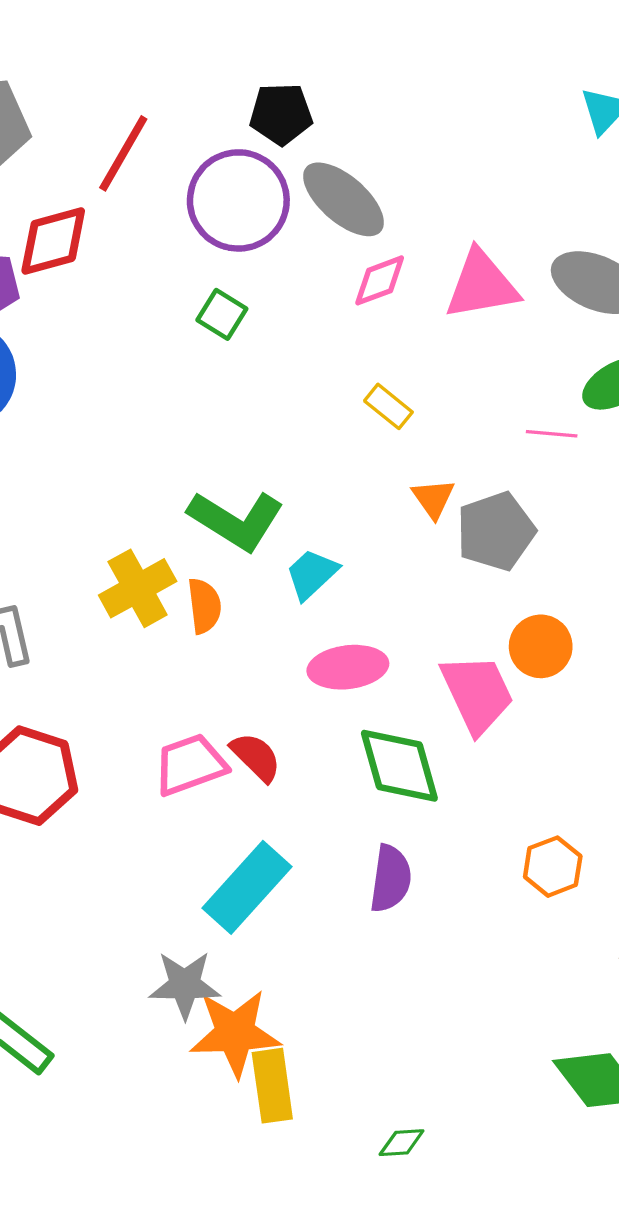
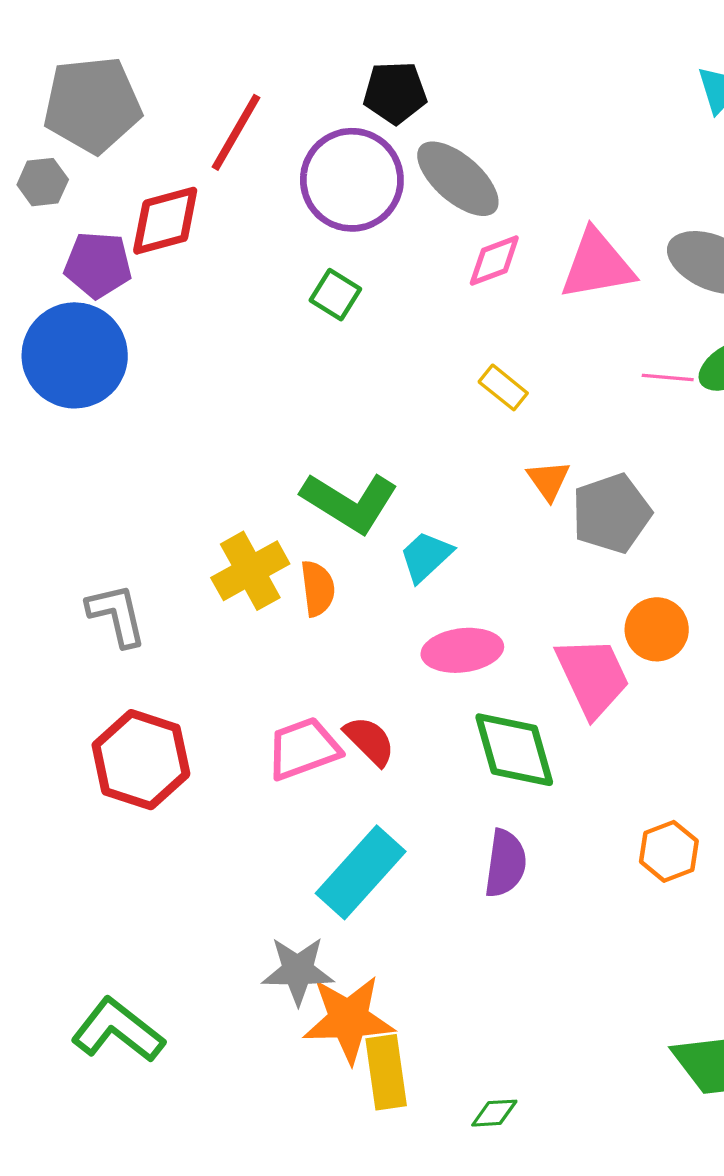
pink line: (552, 434) -> (668, 378), moved
green diamond: (402, 1143) -> (494, 1113), moved

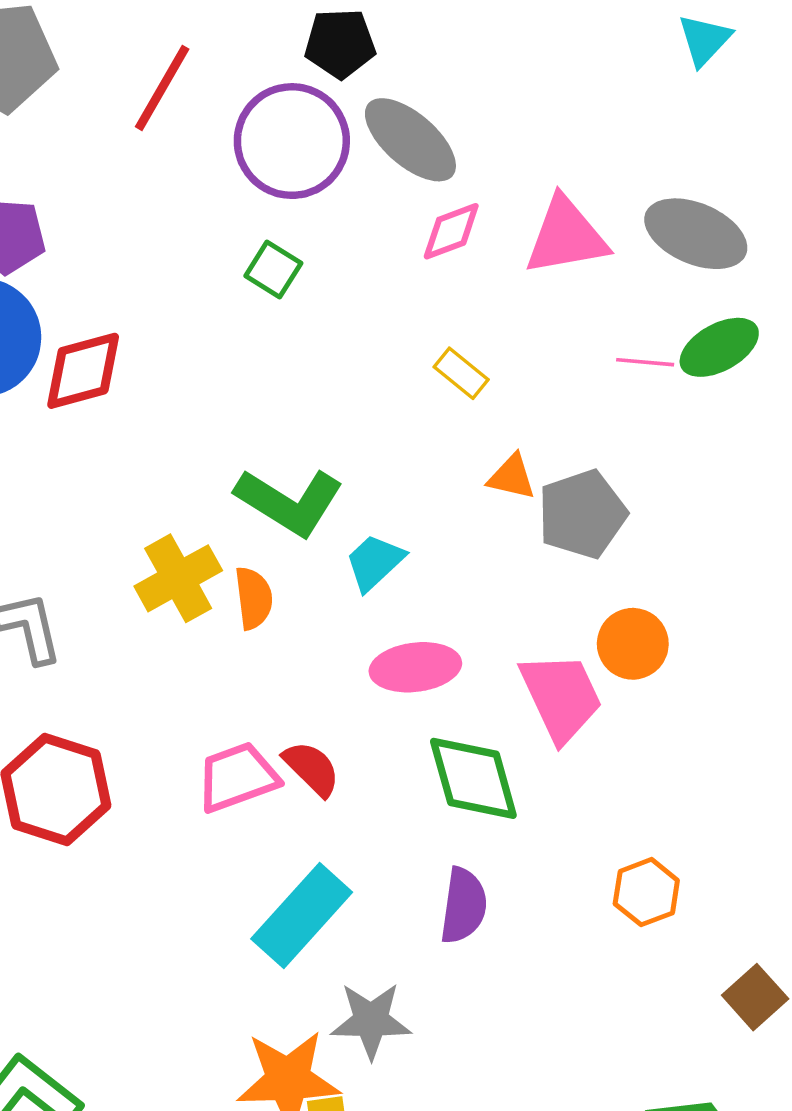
red diamond: (165, 221) -> (83, 371), moved
orange triangle: (548, 480) -> (512, 477), turned -42
gray star: (298, 971) -> (371, 1021), moved

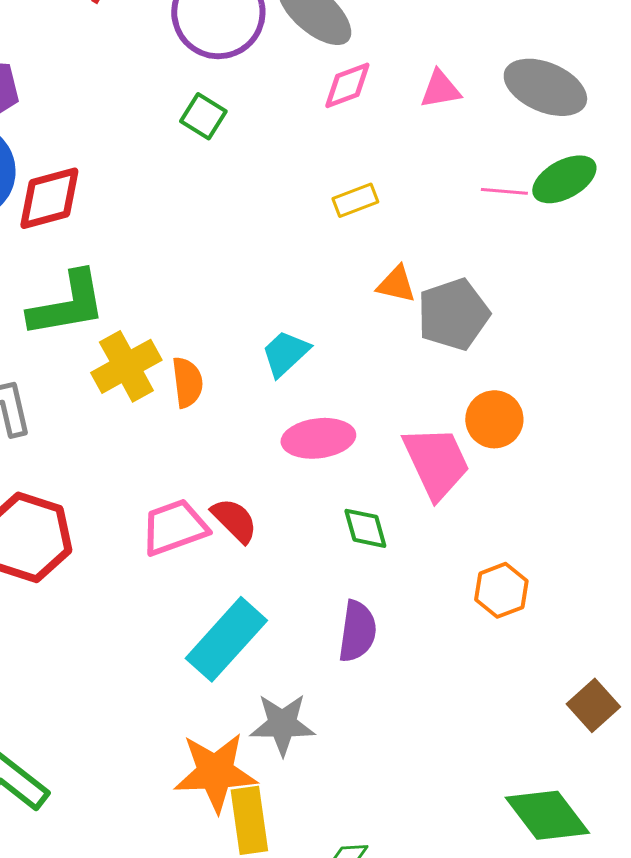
pink triangle: (566, 236) -> (440, 89), size x0.6
yellow rectangle: (461, 373) -> (355, 200), turned -60
green L-shape: (289, 502) -> (67, 304), moved, turned -42
green diamond: (473, 778) -> (365, 528), size x0.6
orange hexagon: (646, 892) -> (501, 590), moved

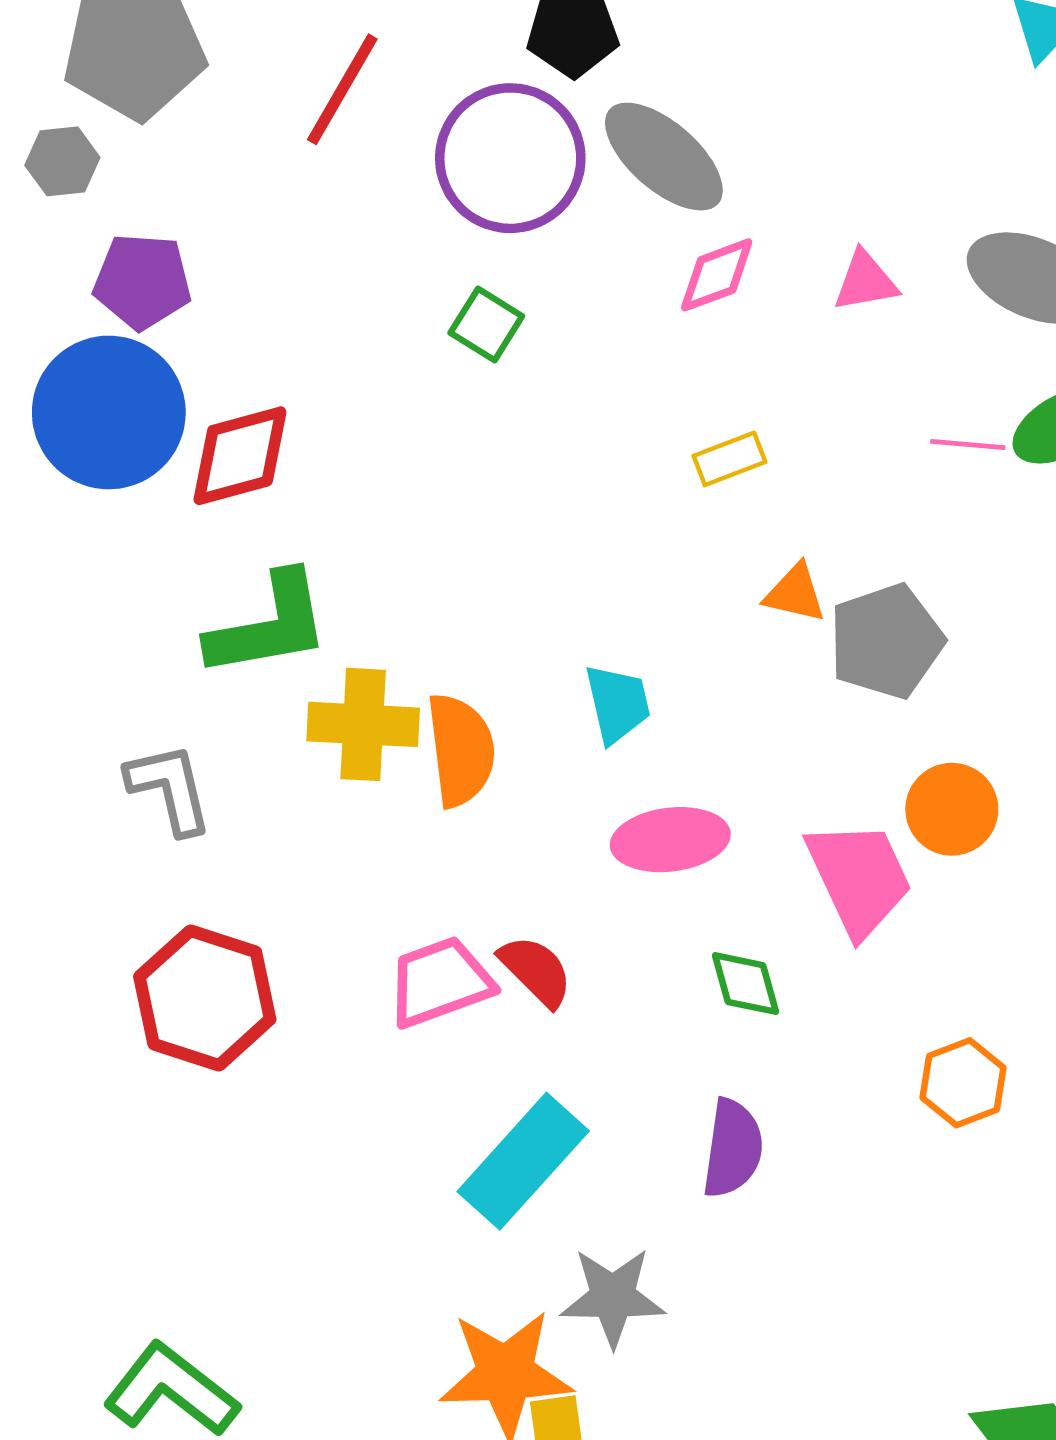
cyan trapezoid: (285, 353) -> (617, 704), turned 120
yellow cross: (126, 366) -> (363, 724), turned 32
orange semicircle: (187, 382) -> (461, 750), size x1.4

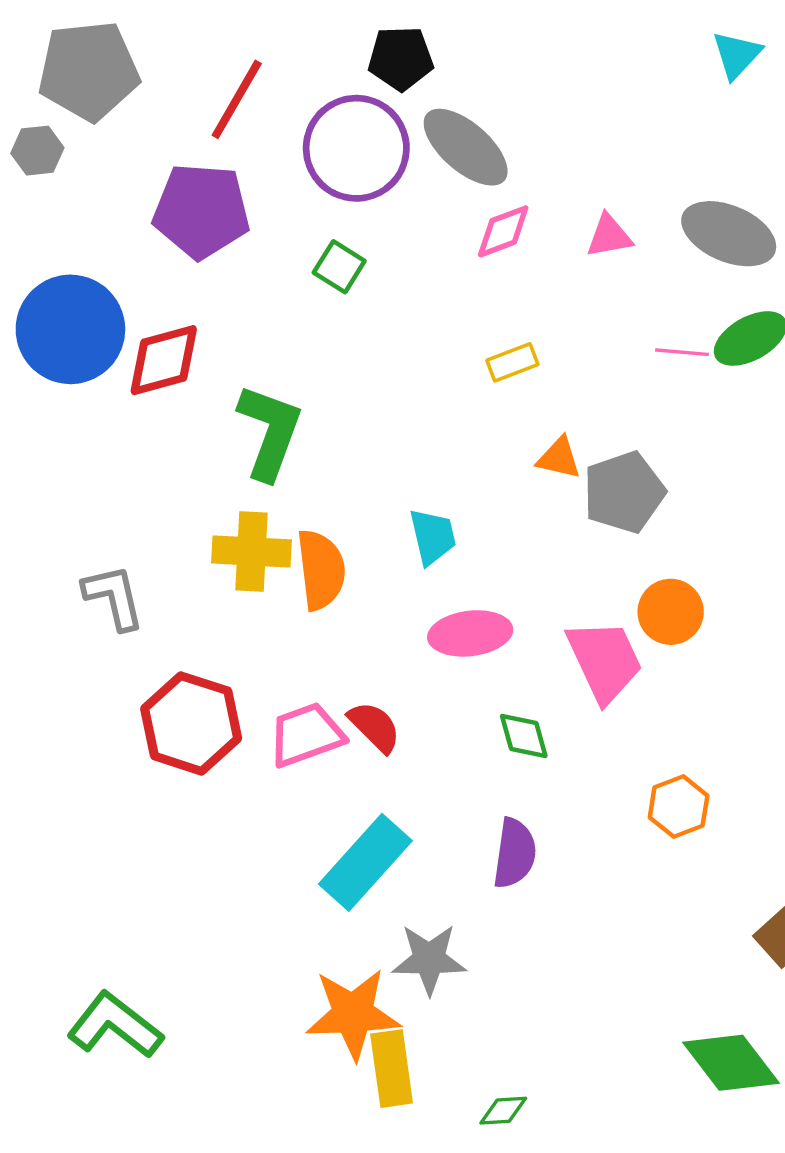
purple pentagon: (142, 281) -> (201, 211), moved, size x1.4
green L-shape: (269, 625) -> (270, 432), moved, turned -60
red hexagon: (205, 998) -> (191, 723), moved

